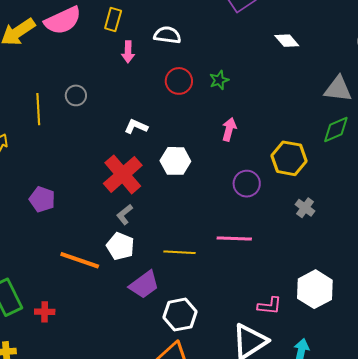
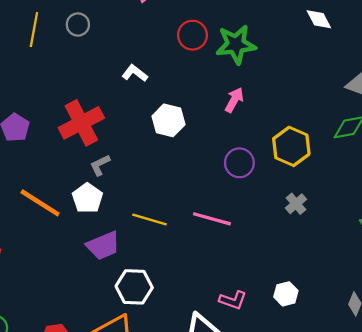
green star: (219, 80) -> (236, 44), size x1.8
red cross: (123, 174) -> (81, 123), moved
white hexagon: (315, 289) -> (286, 294), size x0.6

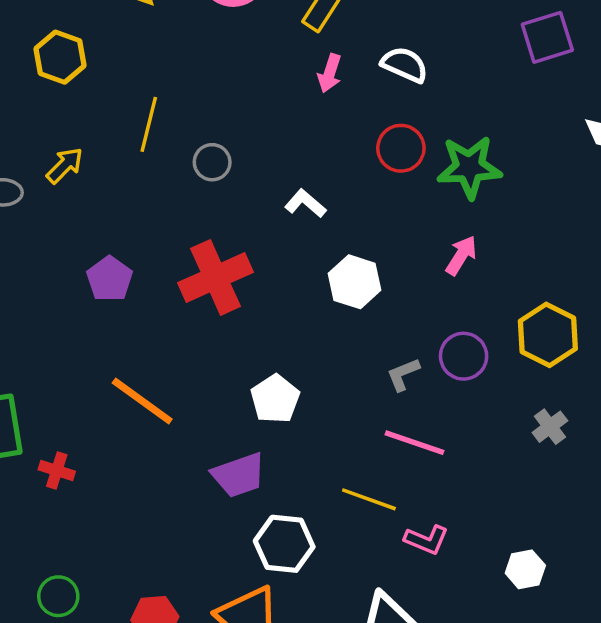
gray circle: (78, 25) -> (212, 162), moved
gray L-shape: (100, 165) -> (403, 374), moved
white pentagon: (87, 198) -> (275, 399), moved
yellow line: (150, 220) -> (369, 499), moved
pink L-shape: (233, 300) -> (426, 540), moved

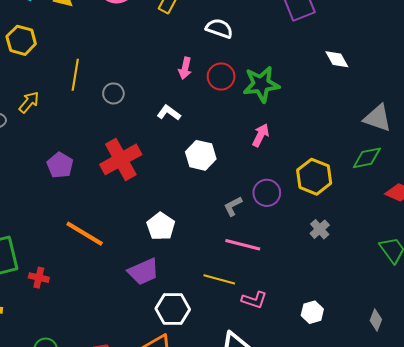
pink arrow: (330, 73) -> (185, 68), moved

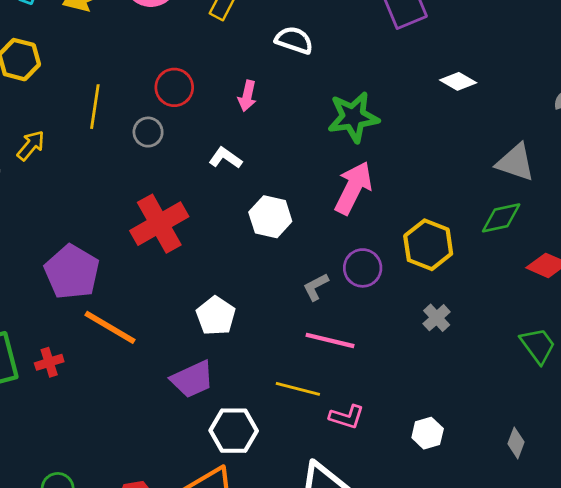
white diamond: (337, 59) -> (458, 81), turned -30
red circle: (221, 77) -> (174, 87), moved
pink arrow: (261, 135) -> (353, 188), size x1.6
purple pentagon: (60, 165) -> (72, 272), moved, size x1.5
red cross: (39, 278) -> (49, 362), moved, turned -30

